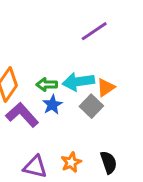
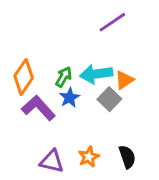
green arrow: (47, 85) -> (64, 77), turned 120

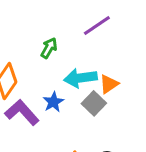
green arrow: (64, 77) -> (49, 48), moved

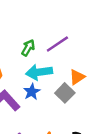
purple line: (97, 26) -> (57, 44), moved
cyan arrow: (80, 78) -> (39, 72), moved

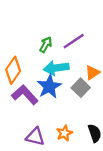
blue star: (32, 92) -> (49, 87), size x1.5

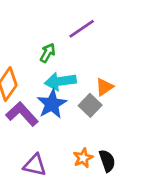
purple line: (74, 41) -> (82, 29), moved
orange star: (64, 133) -> (83, 158), moved

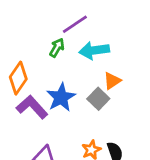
purple line: (82, 29) -> (75, 24), moved
cyan arrow: (60, 81) -> (94, 50), moved

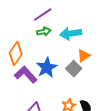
purple line: (75, 24) -> (43, 15), moved
green arrow: (57, 48) -> (44, 32), turned 48

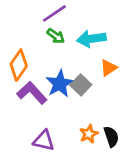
green arrow: (44, 32) -> (56, 36), turned 48
gray square: (74, 69) -> (81, 85), moved

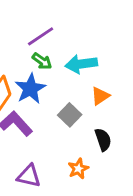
blue star: (60, 84) -> (30, 89), moved
black semicircle: (111, 137) -> (103, 140), moved

